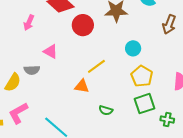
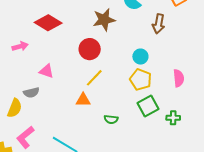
pink arrow: (29, 23) -> (20, 46), turned -119
red circle: (83, 25) -> (90, 49), moved
cyan circle: (133, 48) -> (140, 57), moved

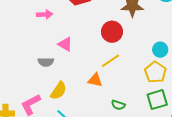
yellow semicircle: (15, 108) -> (59, 91), moved

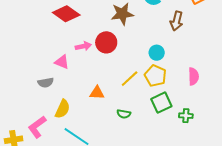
pink arrow: (45, 14) -> (83, 46), moved
yellow line: (110, 61) -> (130, 79), moved

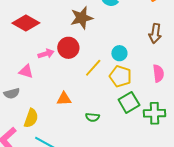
brown arrow: (177, 21) -> (155, 33), moved
yellow line: (130, 79) -> (93, 68), moved
green cross: (186, 116) -> (155, 113), size x1.5

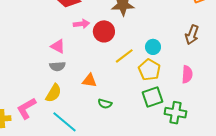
pink arrow: (46, 54) -> (81, 24), moved
gray semicircle: (12, 93) -> (57, 66), moved
green semicircle: (93, 117) -> (105, 104), moved

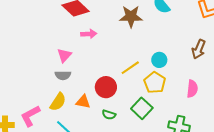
red circle: (104, 31) -> (106, 87), moved
pink triangle: (58, 46) -> (64, 55), turned 42
orange triangle: (89, 81) -> (83, 102), moved
green square: (152, 97) -> (142, 108), moved, turned -30

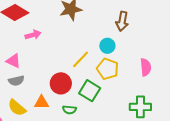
brown arrow: (199, 49) -> (122, 21), moved
pink triangle: (64, 55) -> (13, 61), turned -35
yellow semicircle: (58, 102) -> (17, 108), turned 108
green square: (142, 108) -> (90, 91), moved

